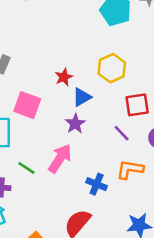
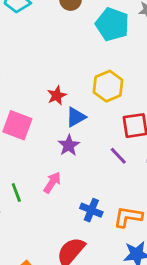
pink arrow: (60, 158) -> (52, 183), size x0.7
green line: (26, 168) -> (16, 193), turned 36
orange L-shape: (130, 169) -> (128, 217), moved

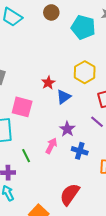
purple star: (69, 145) -> (67, 129), moved
blue cross: (91, 210) -> (80, 151), moved

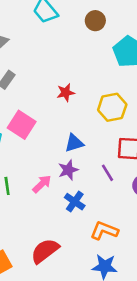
red star: (48, 83) -> (66, 93), moved
blue triangle: (64, 97) -> (74, 143), moved

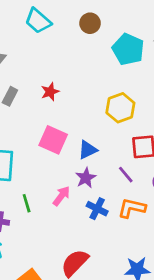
red star: (66, 93) -> (50, 92), moved
pink square: (22, 125) -> (53, 140), moved
orange L-shape: (104, 231) -> (132, 208), moved

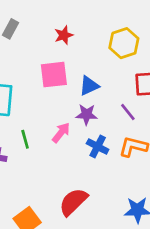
red star: (50, 92) -> (64, 35), moved
pink square: (53, 140) -> (54, 75), turned -32
purple star: (86, 178) -> (87, 114), turned 30

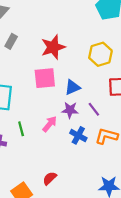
red star: (64, 35) -> (53, 47), size x1.6
purple line: (128, 112) -> (94, 109), moved
red semicircle: (73, 202) -> (50, 178), moved, size x0.6

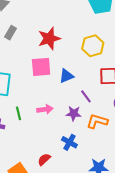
purple star: (70, 110) -> (74, 114), moved
pink arrow: (50, 124) -> (45, 109), turned 42
blue cross: (78, 135) -> (69, 142), moved

